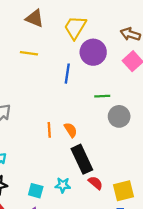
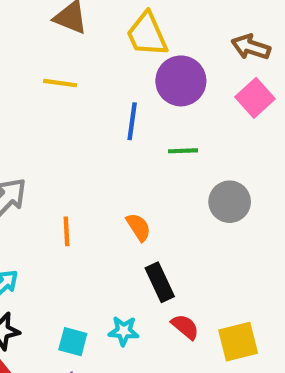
yellow trapezoid: (75, 27) -> (147, 34), turned -55
green line: (102, 96) -> (183, 151), moved
orange line: (49, 130) -> (66, 231), moved
black rectangle: (82, 159) -> (160, 282), size x0.7

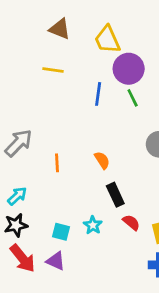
green line: (183, 151) -> (133, 98), moved, turned 66
cyan star: (124, 331) -> (93, 225), turned 30

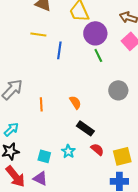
blue line: (98, 94) -> (59, 50), moved
black rectangle: (115, 195) -> (85, 128), turned -30

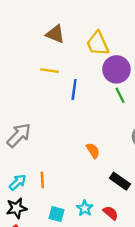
orange line: (41, 104) -> (42, 180), moved
black rectangle: (85, 128) -> (120, 181), moved
red semicircle: (97, 149) -> (111, 213), moved

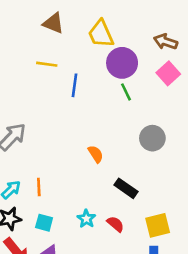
cyan square: (56, 214) -> (44, 223), moved

